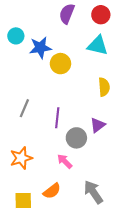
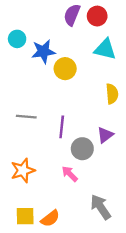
red circle: (101, 15) -> (97, 16), moved
gray line: (24, 108) -> (26, 117), turned 72
orange semicircle: (52, 191) -> (50, 218), moved

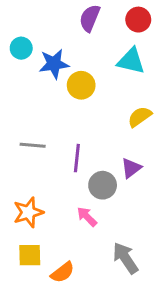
red circle: (97, 16) -> (138, 20), moved
yellow semicircle: (112, 94) -> (140, 117), turned -120
yellow square: (25, 216) -> (30, 255), moved

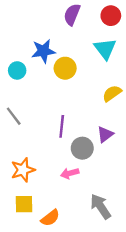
cyan circle: (21, 48) -> (17, 70), moved
cyan triangle: (131, 61) -> (105, 49), turned 40
gray line: (33, 145) -> (14, 116), moved, turned 48
pink arrow: (87, 217) -> (70, 173), turned -60

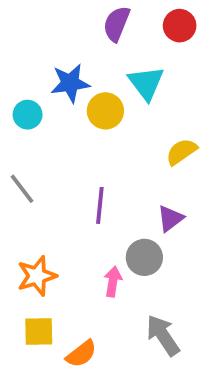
cyan triangle: (105, 49) -> (146, 83), moved
gray circle: (82, 148) -> (144, 257), moved
pink arrow: (70, 173) -> (113, 281), turned 114

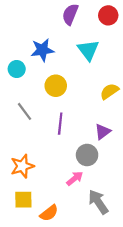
yellow circle: (105, 111) -> (56, 86), moved
gray line: (22, 189) -> (24, 111), moved
pink arrow: (113, 281) -> (75, 178), moved, turned 42

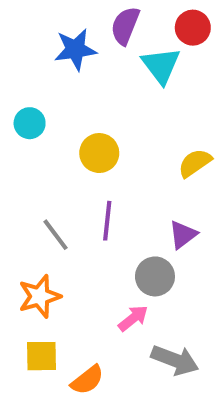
blue star: (42, 50) -> (75, 50), moved
cyan triangle: (88, 50) -> (161, 65), moved
gray line: (24, 111) -> (55, 235), moved
gray arrow: (98, 202) -> (175, 360), turned 145

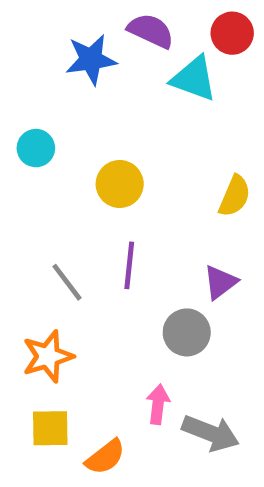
purple semicircle: (125, 26) -> (151, 31), turned 93
cyan triangle: (161, 65) -> (194, 79), turned -33
yellow semicircle: (195, 163) -> (235, 196), turned 148
pink arrow: (133, 318) -> (158, 404), moved, turned -44

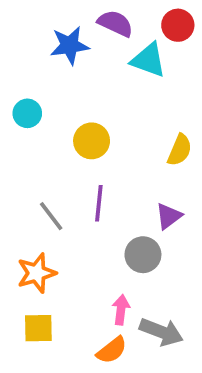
orange semicircle: (105, 457) -> (112, 350), moved

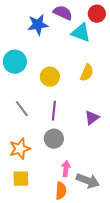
cyan circle: (27, 113) -> (15, 62), size x1.5
yellow semicircle: (180, 150) -> (87, 73), moved
gray line: (51, 216) -> (22, 109), moved
gray circle: (143, 255) -> (54, 139), moved
orange semicircle: (112, 350) -> (61, 191), turned -48

